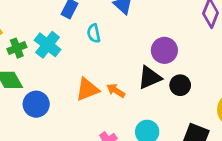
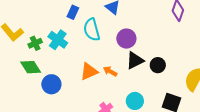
cyan semicircle: (94, 33) -> (92, 30), size x1.6
purple circle: (164, 50) -> (126, 39), moved

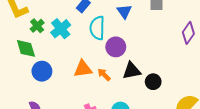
purple circle: (126, 39) -> (116, 47), moved
green cross: (35, 43) -> (37, 26), turned -32

